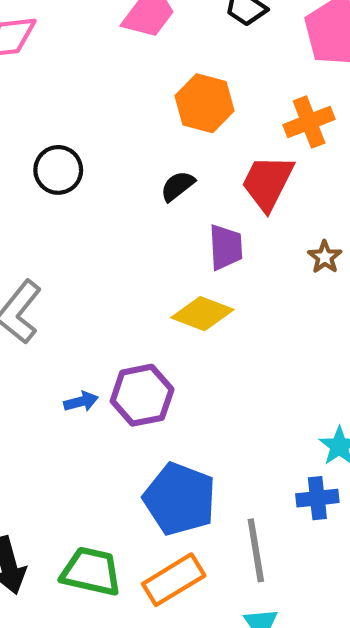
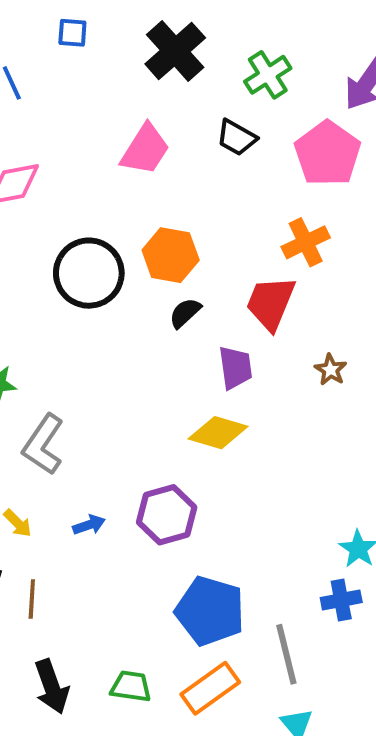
orange hexagon: (205, 103) -> (171, 255), moved
black circle: (58, 170) -> (89, 273), moved, size x1.5
blue arrow: (81, 402) -> (89, 525), moved
green trapezoid: (91, 571) -> (131, 686), size x0.7

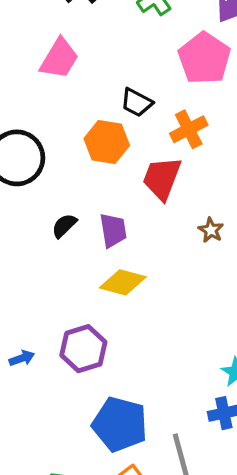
black trapezoid: (237, 138) -> (137, 103), moved
orange hexagon: (171, 255) -> (107, 142), moved
black semicircle: (185, 313) -> (64, 226), moved
purple trapezoid: (235, 368) -> (113, 230), moved

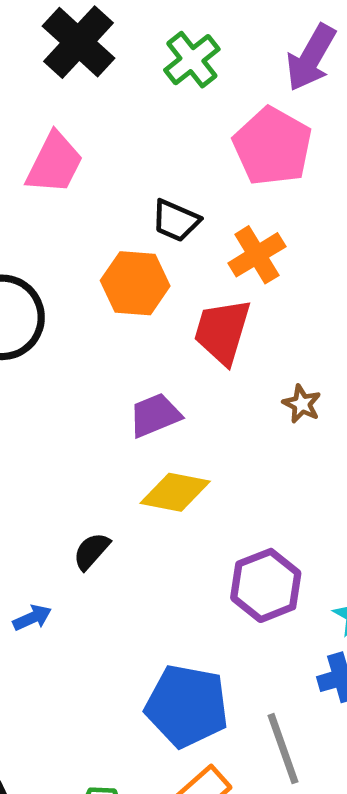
black semicircle: (64, 226) -> (91, 551), moved
purple trapezoid: (113, 230) -> (155, 415), turned -99
purple hexagon: (83, 349) -> (266, 585), moved

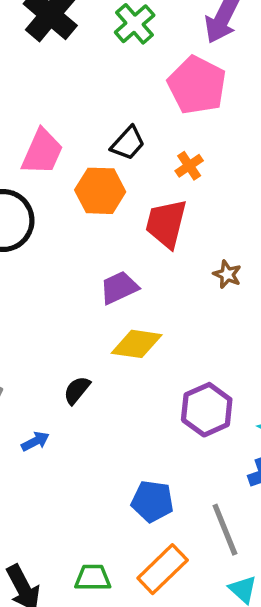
pink trapezoid: (54, 163) -> (42, 152), moved
black trapezoid: (176, 221) -> (128, 143), turned -69
orange cross: (257, 255) -> (189, 166), size x0.7
blue pentagon: (187, 706) -> (152, 501), size x0.7

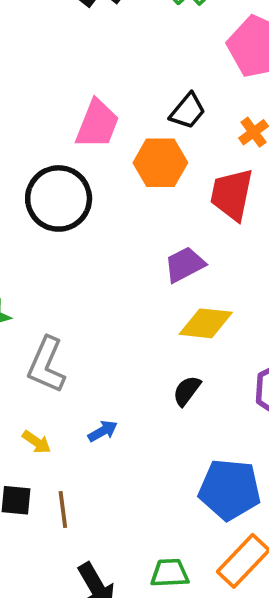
black semicircle: (77, 390) -> (187, 391), moved
blue pentagon: (152, 501) -> (230, 489), size x1.4

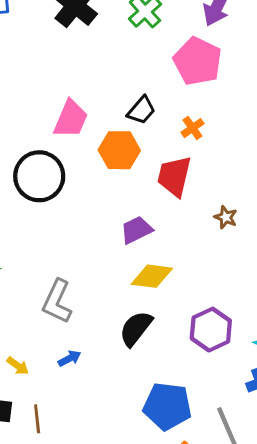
gray L-shape: (46, 365) -> (57, 301), moved
black semicircle: (187, 391) -> (136, 328), size x1.5

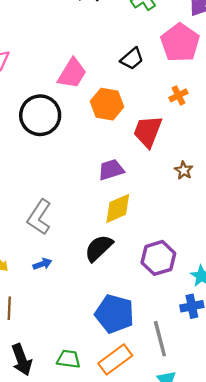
black trapezoid: (141, 110) -> (132, 59), moved
orange cross: (192, 128) -> (178, 95), moved
yellow diamond: (152, 276) -> (118, 208), turned -40

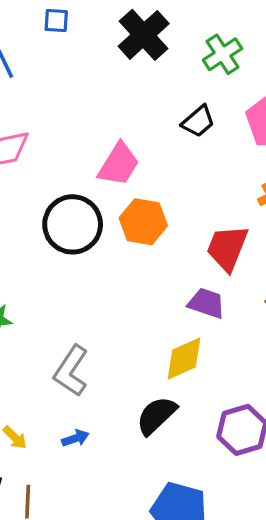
black trapezoid: (132, 59) -> (198, 121), moved
orange hexagon: (107, 104) -> (143, 222), moved
purple trapezoid: (111, 170) -> (206, 303), moved, turned 36

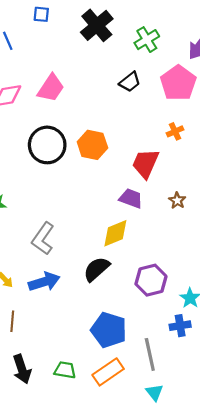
pink trapezoid: (119, 164) -> (51, 88), moved
blue arrow: (75, 438) -> (44, 282), size x1.8

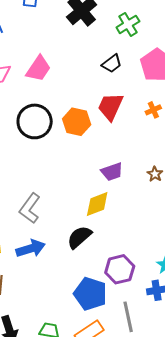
red trapezoid: (146, 163) -> (110, 107), moved
purple trapezoid: (131, 198) -> (112, 172), turned 140
purple hexagon: (151, 280) -> (120, 269), moved

